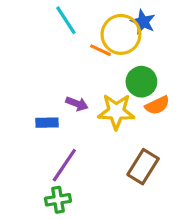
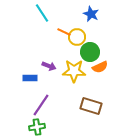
yellow circle: (121, 34) -> (77, 37), moved, size x0.7
brown rectangle: (143, 167) -> (91, 106), turned 75

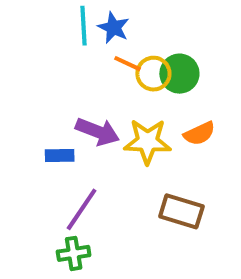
cyan line: (42, 13) -> (84, 26), turned 30
blue star: (91, 14) -> (114, 28), moved
green circle: (90, 52) -> (179, 74), moved
purple arrow: (49, 66) -> (98, 132), size x1.5

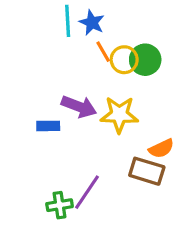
orange line: (127, 64) -> (103, 52), turned 35
orange semicircle: (199, 134) -> (161, 149), moved
purple line: (82, 209) -> (87, 192), moved

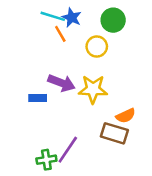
cyan line: (68, 21) -> (53, 16), turned -70
orange line: (103, 52) -> (60, 34), moved
green circle: (145, 60) -> (113, 20), moved

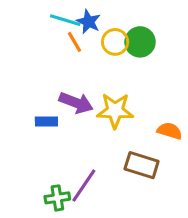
green circle: (113, 20) -> (140, 42), moved
yellow circle: (97, 47) -> (115, 42), moved
orange semicircle: (126, 116) -> (170, 131), moved, turned -138

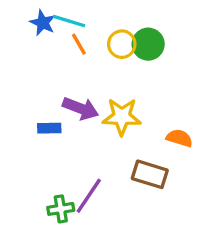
blue star: (89, 22) -> (43, 23), moved

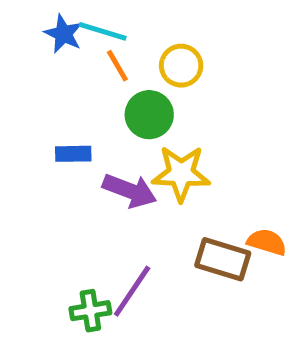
green circle: (148, 44) -> (149, 115), moved
purple arrow: (81, 108) -> (130, 191), moved
blue rectangle: (49, 128) -> (73, 154), moved
orange semicircle: (179, 138) -> (267, 242), moved

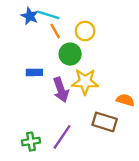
purple arrow: (130, 191) -> (61, 90), turned 50
orange semicircle: (267, 242) -> (125, 100), moved
green cross: (90, 311) -> (31, 142), moved

